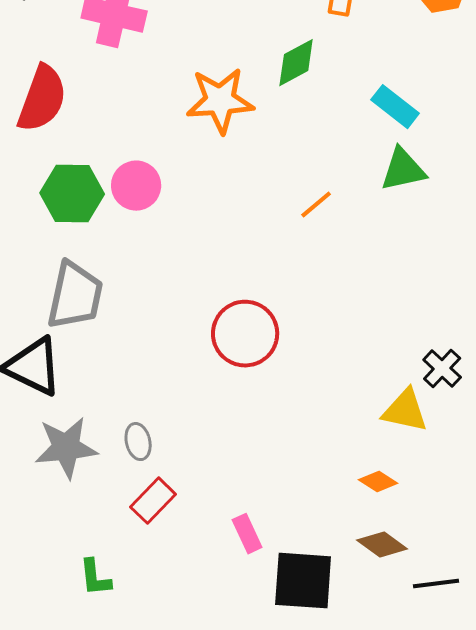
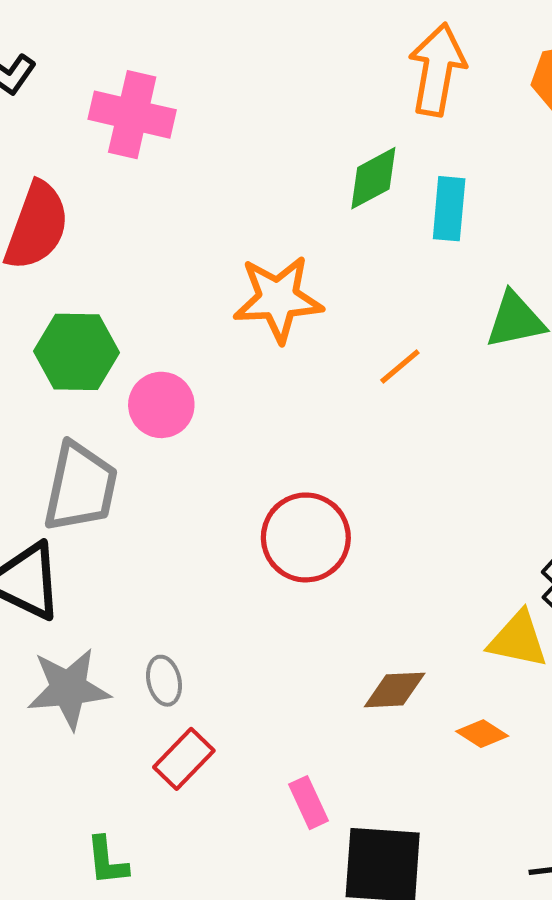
orange star: (220, 101) -> (278, 299), moved
cyan rectangle: (395, 107) -> (449, 209), moved, turned 57
pink circle: (136, 186) -> (161, 405), moved
brown diamond: (382, 545) -> (395, 690), moved, turned -39

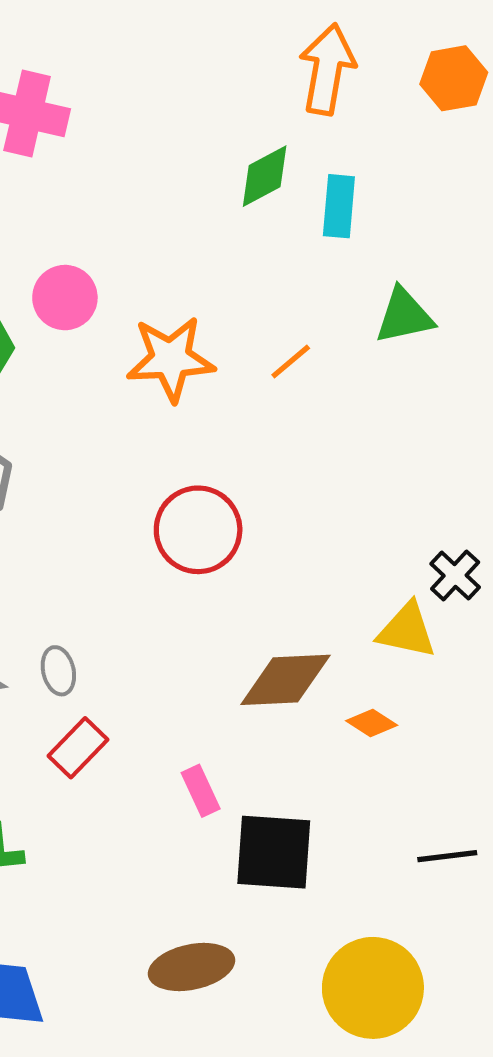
orange star: (278, 299) -> (171, 359), moved
pink circle: (161, 405) -> (65, 298), moved
brown diamond: (395, 690) -> (285, 680), size x1.5

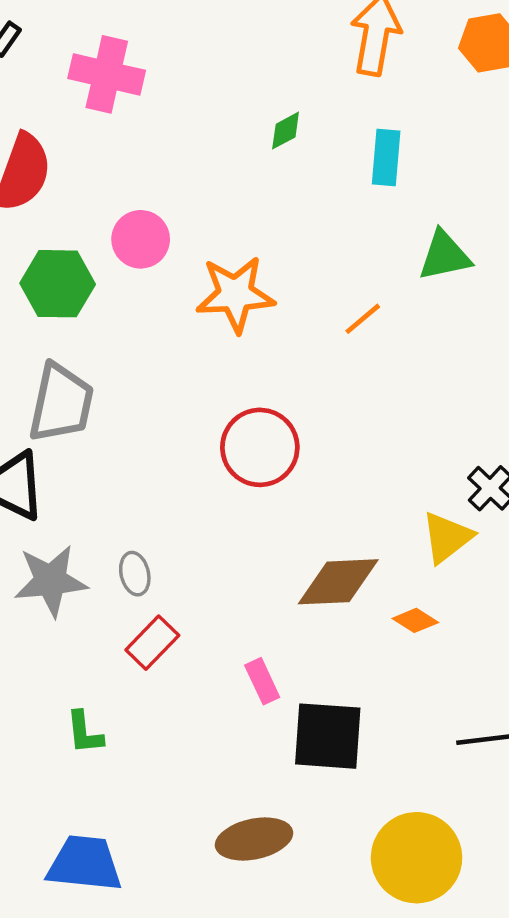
green diamond: (265, 176) -> (286, 131), moved, size x0.7
orange line: (291, 361) -> (363, 319), moved
yellow triangle: (407, 630) -> (447, 537), turned -50

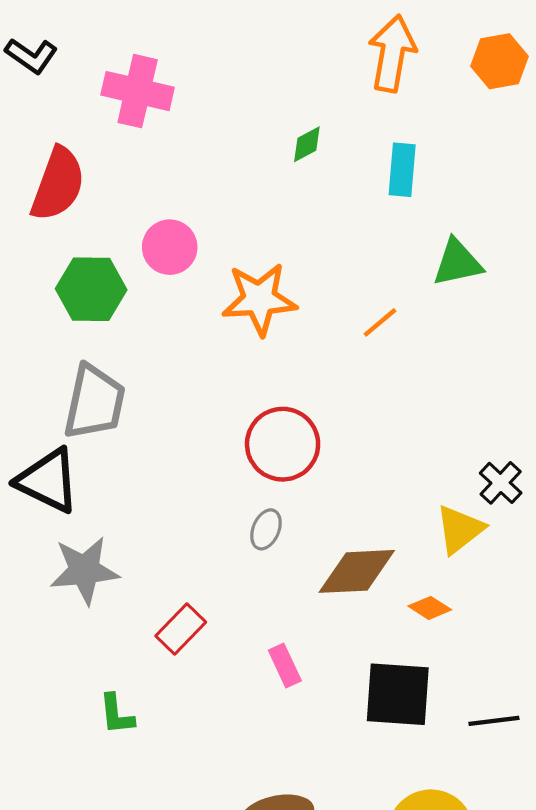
gray ellipse: (135, 574) -> (266, 529), moved, turned 36
black square: (328, 736) -> (398, 694), moved

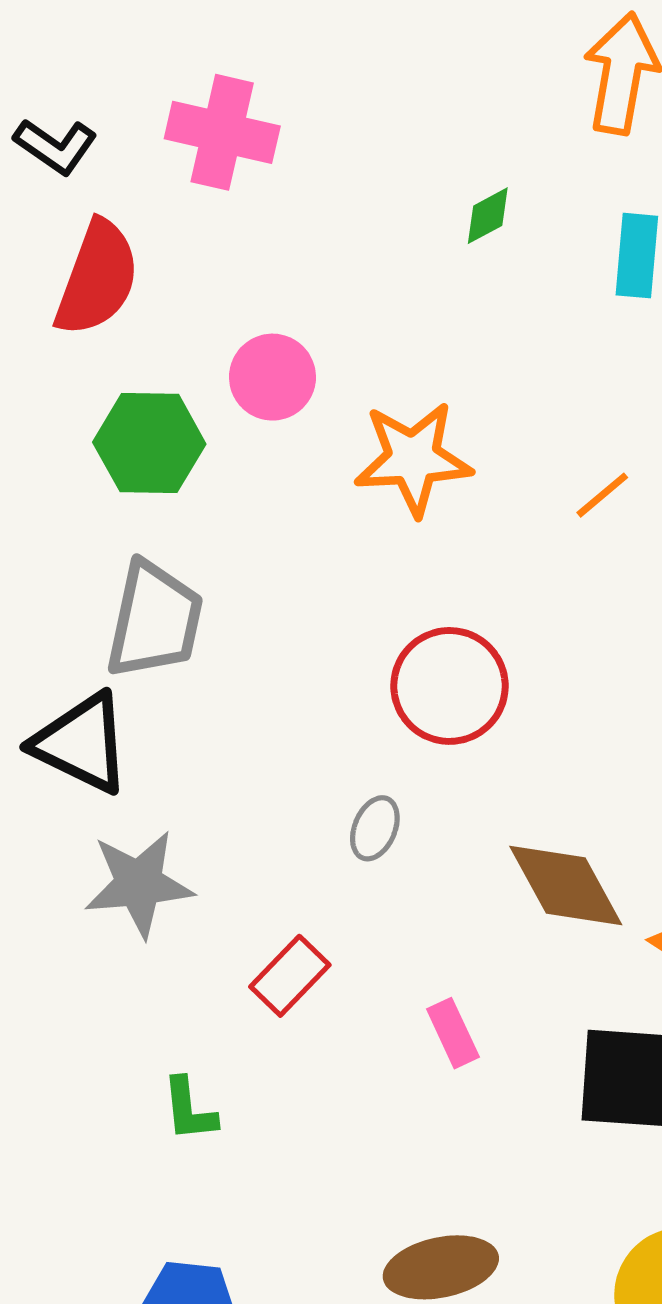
black L-shape: (31, 56) -> (56, 146), moved
gray ellipse: (266, 529) -> (375, 828), moved
brown diamond: (357, 571) -> (566, 886), turned 64

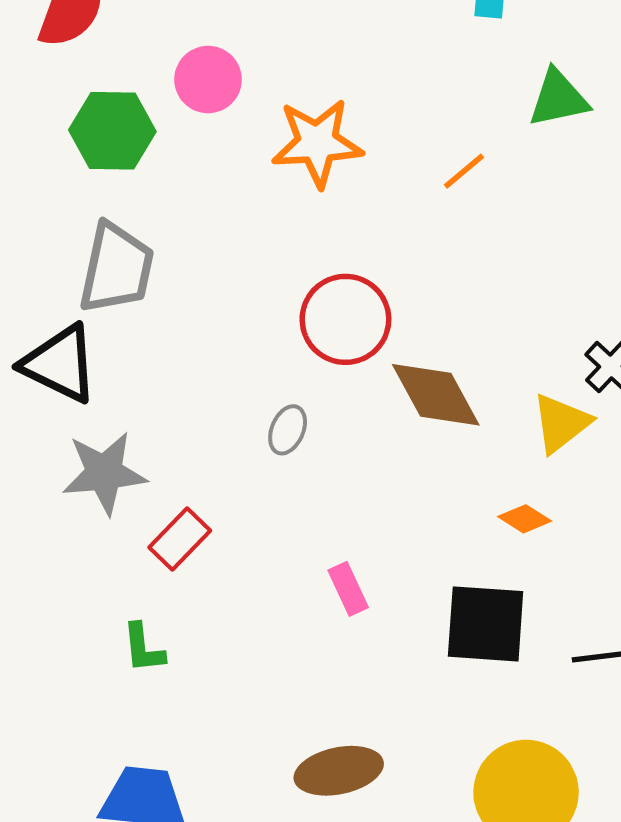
brown diamond: (566, 886) -> (436, 395), moved
red rectangle: (290, 976) -> (180, 539), moved

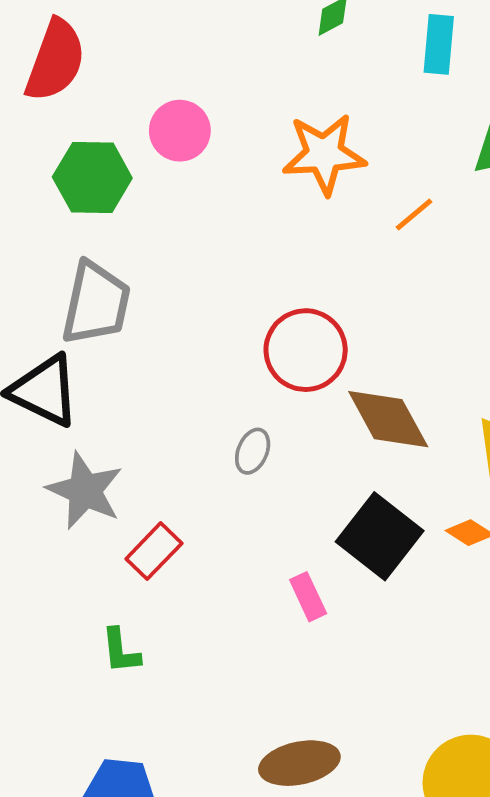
orange star: (317, 143) -> (324, 154), moved
gray star: (104, 473) -> (85, 491), turned 30
black square: (486, 624) -> (380, 536), moved, turned 34

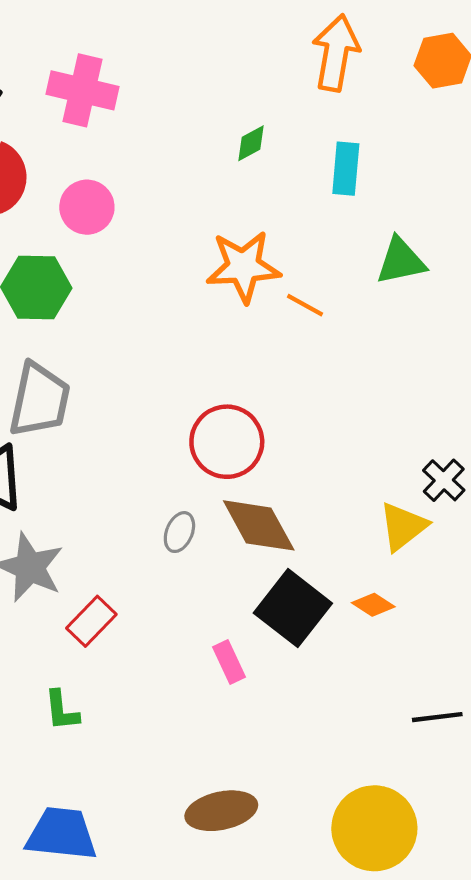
pink circle: (180, 131) -> (87, 207), moved
orange line: (414, 214) -> (305, 305), moved, turned 69
brown diamond: (388, 419) -> (259, 525), moved

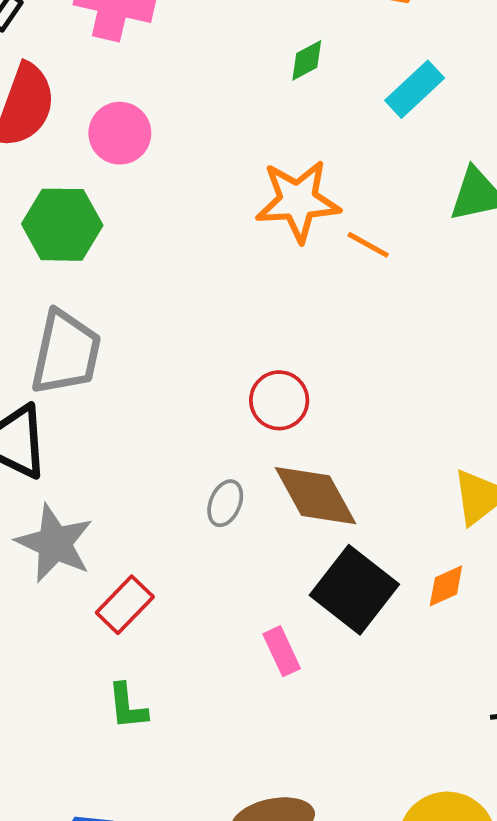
cyan rectangle: (346, 169) -> (415, 89), turned 42
red circle: (227, 442) -> (279, 400), size x0.7
orange diamond: (373, 605) -> (446, 586), turned -57
green L-shape: (62, 710) -> (127, 706), moved

